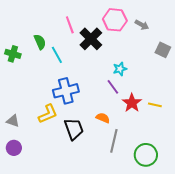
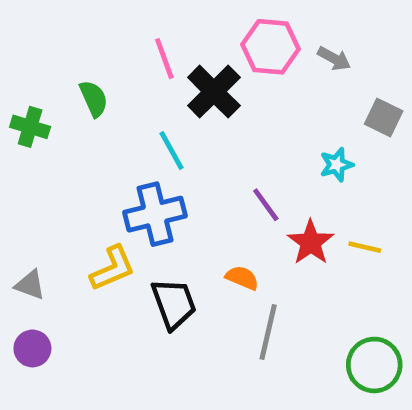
cyan line: (57, 55) -> (171, 150), moved
cyan star: (120, 69) -> (336, 165), moved
green circle: (146, 155) -> (374, 365), moved

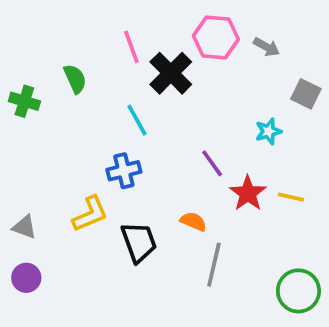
blue cross: (155, 214) -> (124, 171), size x0.7

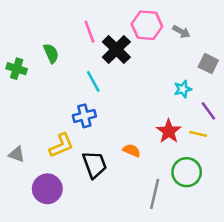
purple line: (212, 163) -> (208, 111), moved
gray line: (214, 265) -> (155, 194), moved
purple circle: (26, 278) -> (47, 189), moved, size x1.5
green circle: (298, 291) -> (187, 172), moved

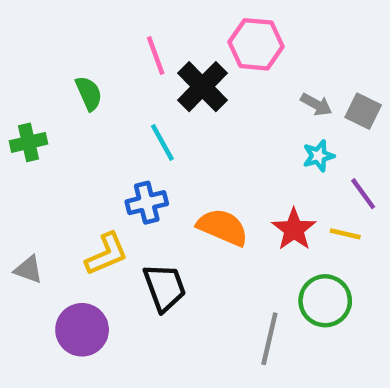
gray arrow: (181, 32) -> (316, 104), moved
green cross: (17, 69) -> (29, 142), moved, turned -30
orange semicircle: (132, 150) -> (223, 227), moved, size x1.6

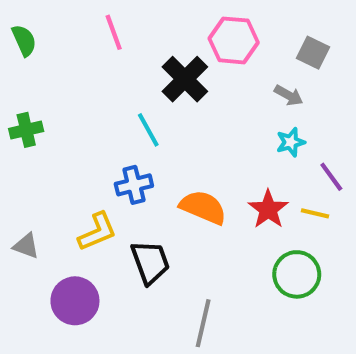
pink line: (156, 55) -> (114, 32), moved
green semicircle: (89, 93) -> (24, 40), moved
gray square: (363, 111) -> (313, 53), moved
gray line: (269, 339) -> (203, 323), moved

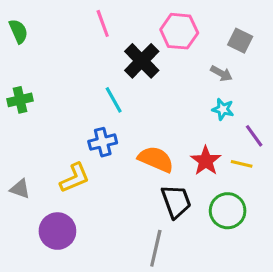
pink line: (114, 32) -> (103, 23), moved
cyan star: (291, 142) -> (223, 109), turned 30
black trapezoid: (150, 262) -> (176, 201), moved

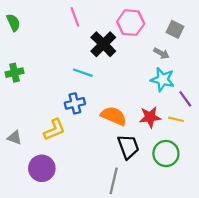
cyan line: (114, 100) -> (83, 73), turned -42
cyan star: (223, 109) -> (163, 79), size x1.5
red star: (206, 161) -> (150, 117), turned 30

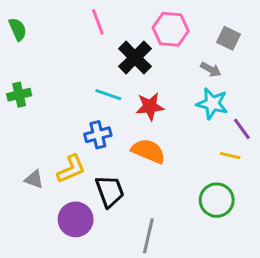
red star: (150, 117) -> (150, 107), moved
gray triangle: (15, 138) -> (34, 179), moved
black trapezoid: (128, 147) -> (110, 191), moved
purple circle: (42, 168) -> (76, 219), moved

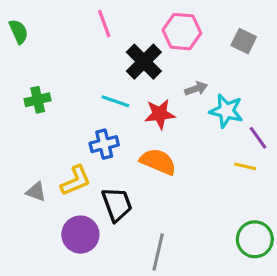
gray arrow: (211, 69) -> (196, 89), moved, turned -48
green cross: (19, 95) -> (38, 100), moved
green circle: (217, 200) -> (255, 239), moved

